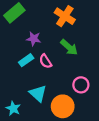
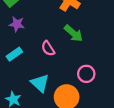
purple star: (34, 39) -> (17, 24), moved
cyan rectangle: (26, 60) -> (14, 54), moved

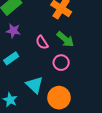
pink semicircle: (48, 48) -> (42, 42), moved
pink circle: (86, 74) -> (61, 63), moved

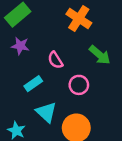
green arrow: (65, 39) -> (100, 55), moved
cyan rectangle: (11, 58) -> (33, 84), moved

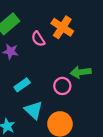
green arrow: (100, 55) -> (81, 72), moved, turned 132
pink semicircle: (55, 60) -> (38, 39), moved

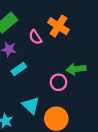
cyan rectangle: (22, 85) -> (19, 69), moved

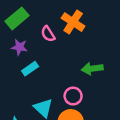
pink circle: (58, 82) -> (73, 96), moved

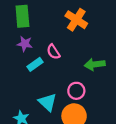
green rectangle: (17, 18) -> (22, 16), turned -55
pink semicircle: (48, 34) -> (53, 52), moved

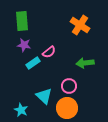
orange cross: (76, 20) -> (80, 25), moved
pink semicircle: (53, 52) -> (49, 52), turned -96

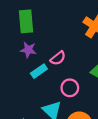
pink circle: (69, 86) -> (70, 88), moved

